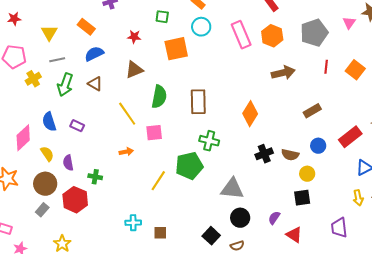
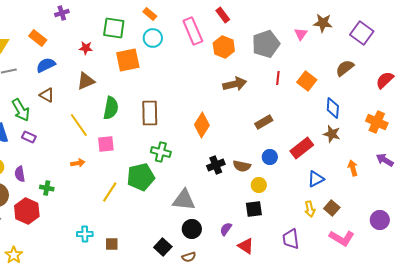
green square: (162, 17) -> (114, 28), size x1.6
pink rectangle: (241, 35) -> (193, 31), moved
green arrow: (65, 85) -> (21, 110), moved, turned -50

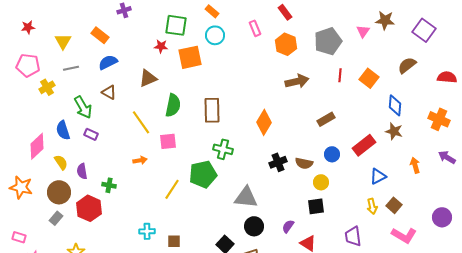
pink rectangle: (193, 31) -> (255, 28), size x0.6
red star: (86, 48) -> (161, 46), moved
red semicircle: (385, 80) -> (447, 77), turned 48

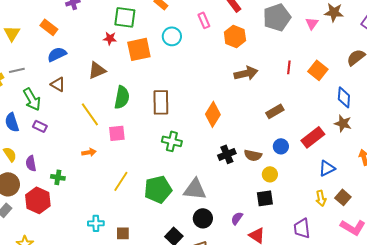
cyan circle: (215, 35) -> (172, 36), moved
gray pentagon: (328, 41) -> (277, 17), moved
gray line: (71, 68) -> (17, 70), moved
green pentagon: (203, 174) -> (158, 189), moved

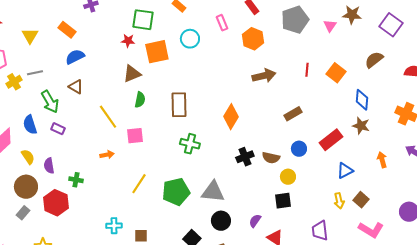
brown triangle: (97, 70) -> (132, 74), moved
green semicircle: (122, 97) -> (140, 100), size x0.7

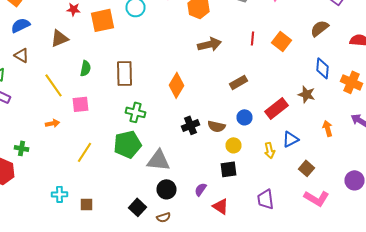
brown triangle: (132, 74) -> (60, 38), moved
blue diamond: (362, 100) -> (322, 68), moved
green pentagon: (176, 192) -> (128, 144), moved
yellow arrow: (339, 201) -> (270, 150), moved

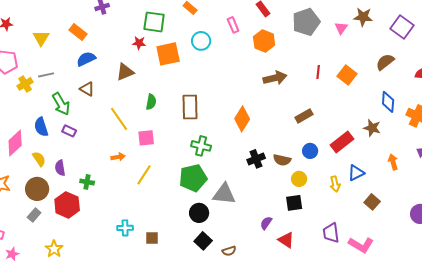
yellow line: (84, 152) -> (144, 175), moved
black circle: (166, 189) -> (199, 213), moved
pink L-shape: (316, 198) -> (361, 245), moved

